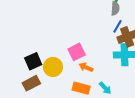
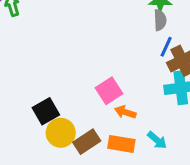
yellow circle: (53, 67) -> (61, 133), moved
brown rectangle: (31, 83) -> (87, 142), moved

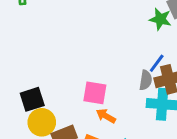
gray semicircle: (160, 20) -> (146, 80), moved
pink square: (109, 91) -> (95, 93), turned 30

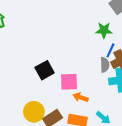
green star: (160, 19) -> (104, 30), moved
black square: (32, 99) -> (45, 70), moved

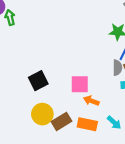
black square: (45, 70) -> (38, 81), moved

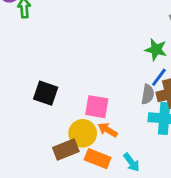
black square: (38, 81) -> (46, 93), turned 36
yellow circle: (42, 114) -> (83, 133), moved

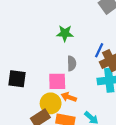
green star: (156, 50) -> (65, 33), moved
gray semicircle: (148, 94) -> (72, 63), moved

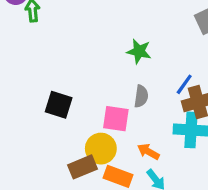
orange arrow: (69, 97) -> (148, 152), moved

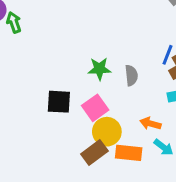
green star: (139, 51) -> (99, 69), moved
pink square: (116, 119) -> (95, 108), moved, turned -30

